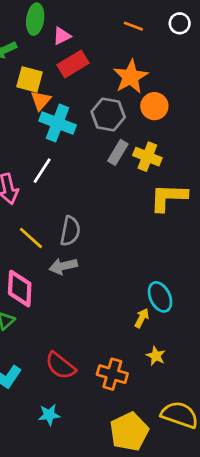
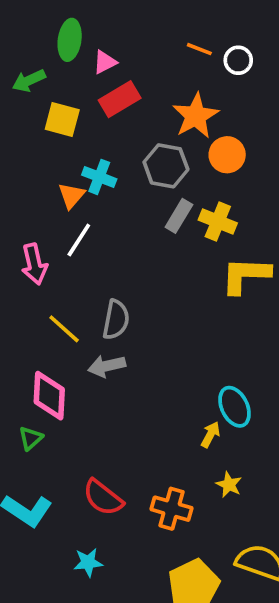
white circle: (180, 23) -> (238, 60), moved
orange triangle: (41, 101) -> (71, 196), moved
cyan cross: (58, 123) -> (99, 177), size x0.7

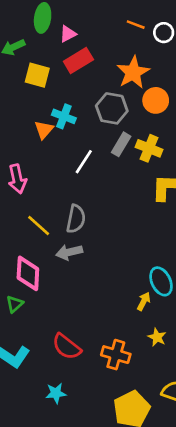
white line: (79, 240) -> (84, 162), moved

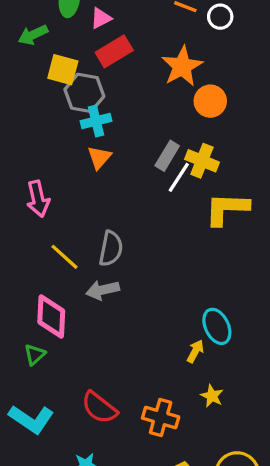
gray hexagon: (112, 108) -> (84, 93), moved
cyan cross: (64, 116) -> (96, 121), turned -35
orange triangle: (44, 130) -> (99, 157), moved
white line: (84, 162) -> (179, 177), moved

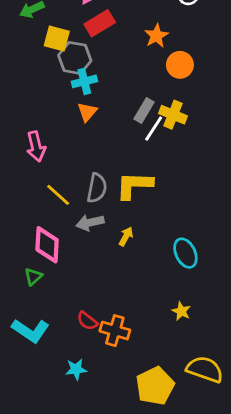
orange star: (182, 66) -> (156, 36), size x0.7
yellow L-shape: (227, 209) -> (134, 185), moved
yellow arrow: (195, 351) -> (126, 236), moved
red semicircle: (99, 408) -> (87, 321), size x0.7
orange cross: (161, 418) -> (115, 331), moved

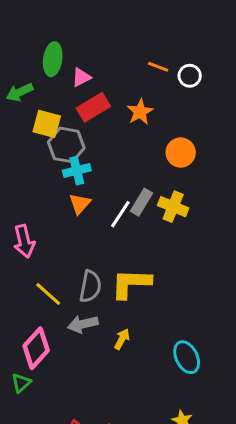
orange star: (156, 36) -> (140, 112), moved
white line: (154, 128) -> (120, 214), moved
pink diamond: (47, 245) -> (36, 348), turned 39

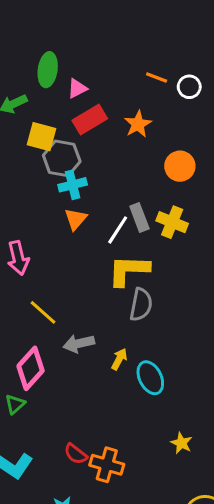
gray rectangle: (141, 202) -> (139, 217), turned -52
yellow L-shape: (131, 283) -> (129, 270), moved
gray semicircle: (90, 286) -> (141, 305), moved
cyan ellipse: (187, 357) -> (150, 378), moved

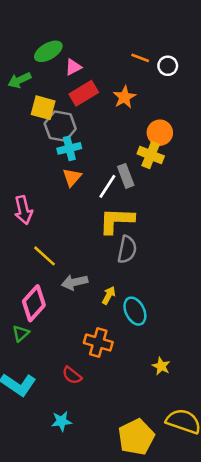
green ellipse: (48, 70) -> (48, 51), turned 52
yellow cross: (172, 222) -> (151, 155), moved
orange cross: (107, 465) -> (98, 343), moved

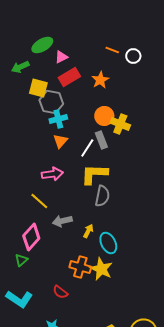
orange circle: (160, 133) -> (104, 116), moved
pink arrow: (23, 210) -> (52, 174), moved, turned -85
yellow star: (161, 366) -> (101, 269), moved, size x1.6

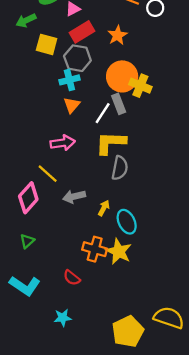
gray hexagon: (51, 102) -> (77, 58), moved
orange circle: (104, 116) -> (122, 76), size x1.4
pink diamond: (31, 237) -> (28, 198), moved

